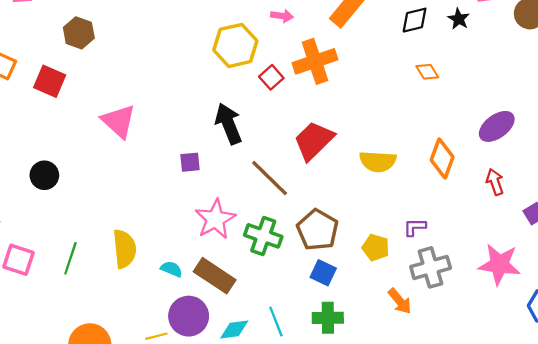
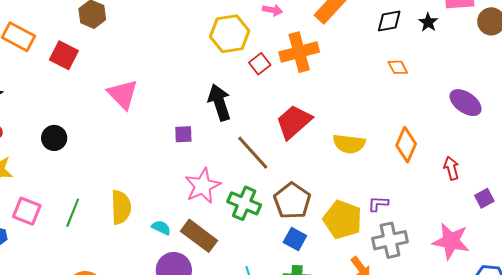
purple ellipse: (497, 126) -> (466, 103), moved, turned 68
yellow pentagon: (376, 247) -> (343, 220), size x1.6

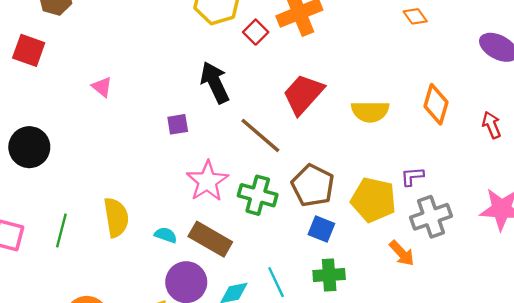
pink triangle: (123, 94) -> (102, 87), size x0.6
black circle: (54, 138) -> (29, 147), size x1.4

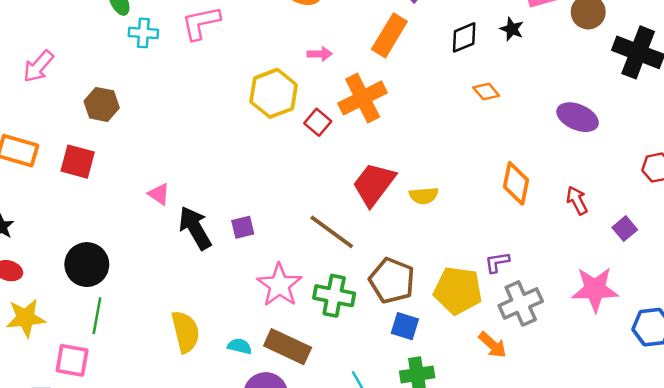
black arrow: (215, 82) -> (195, 228), moved
yellow semicircle: (370, 111) -> (424, 196), moved, size x0.7
green line: (61, 231) -> (97, 316), moved

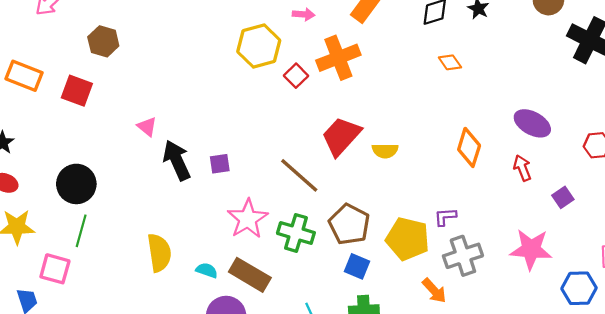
purple ellipse: (578, 117) -> (532, 123), moved

